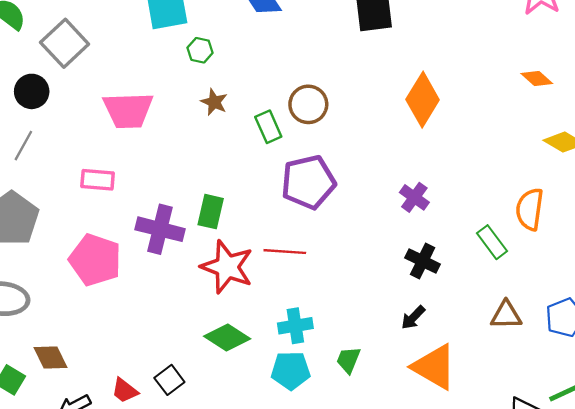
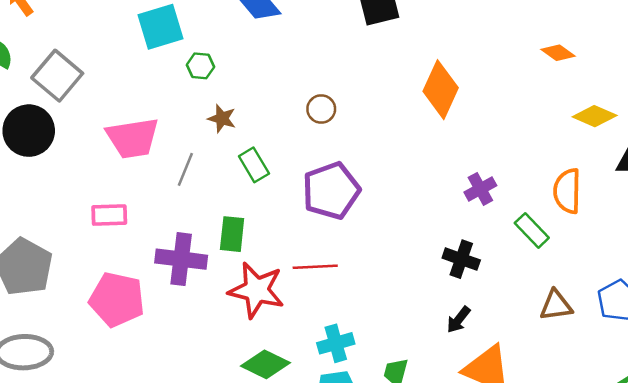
black circle: (32, 91) -> (29, 131), size x1.4
brown circle: (308, 104) -> (321, 109), size x0.7
green rectangle: (268, 127) -> (254, 165), moved
gray line: (23, 146) -> (185, 169), moved
purple cross: (414, 197) -> (480, 189), moved, turned 32

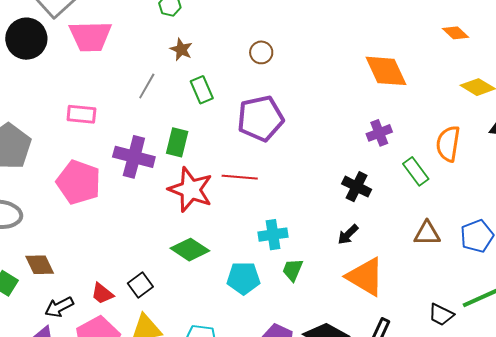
orange diamond: (441, 90) -> (386, 71), moved, turned -57
pink trapezoid: (133, 138) -> (90, 36), moved
cyan cross: (336, 343) -> (273, 235), moved

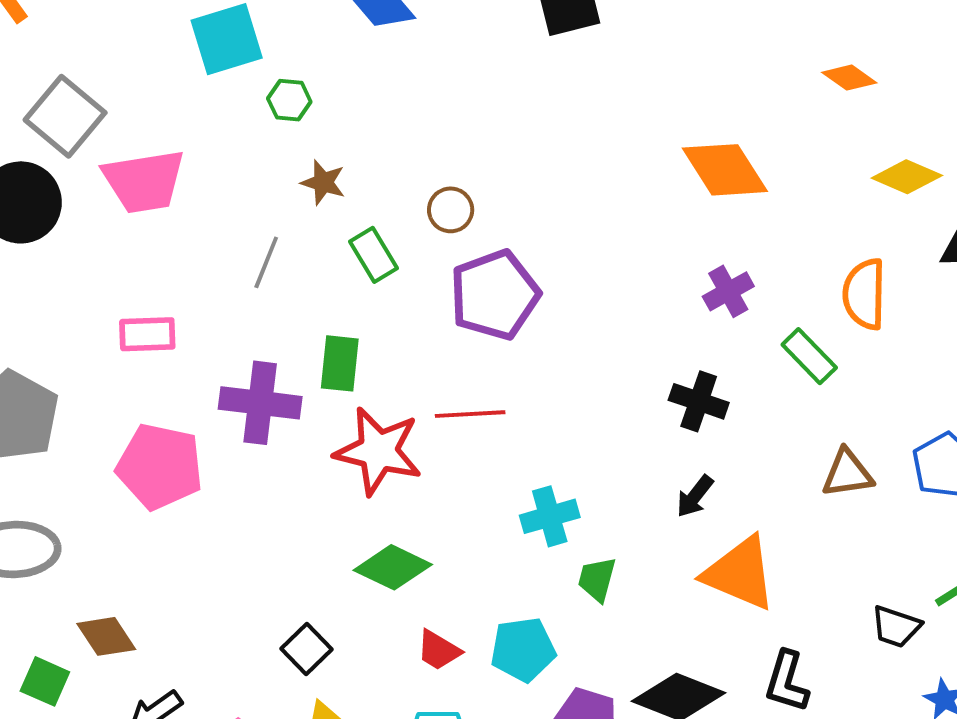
brown circle: (261, 52) -> (451, 210), moved
cyan pentagon: (243, 278) -> (523, 649), moved
red trapezoid: (102, 294) -> (439, 650), moved

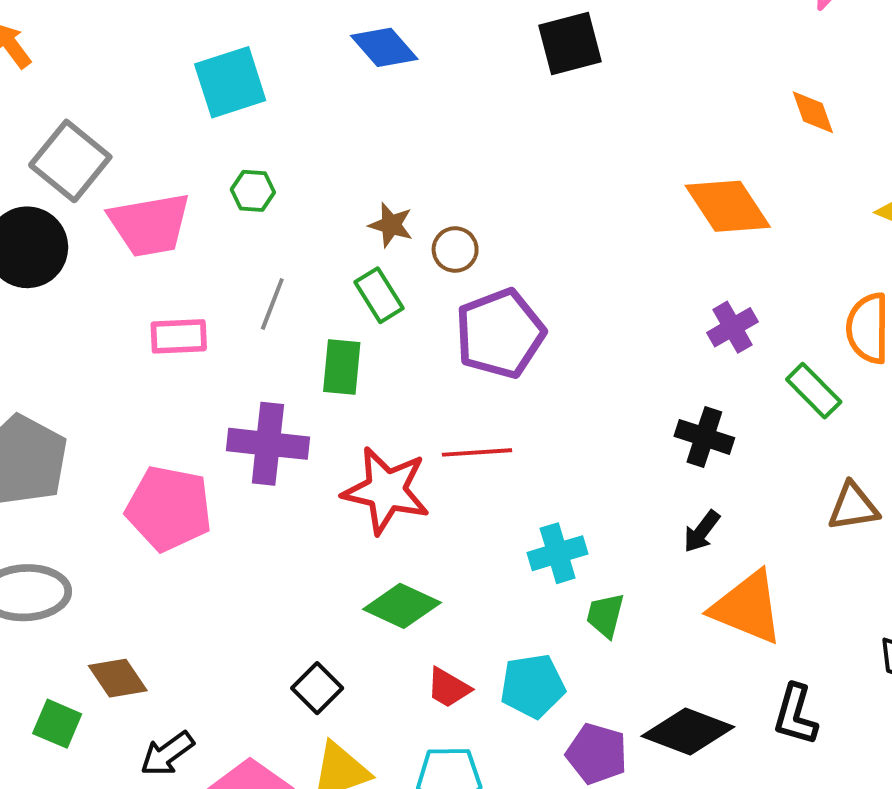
orange diamond: (849, 78) -> (813, 112), moved, turned 36
green hexagon: (289, 100) -> (253, 191), moved
brown star: (323, 182) -> (391, 225), moved
pink rectangle: (147, 334) -> (179, 336), moved
green rectangle: (340, 363) -> (342, 367), moved

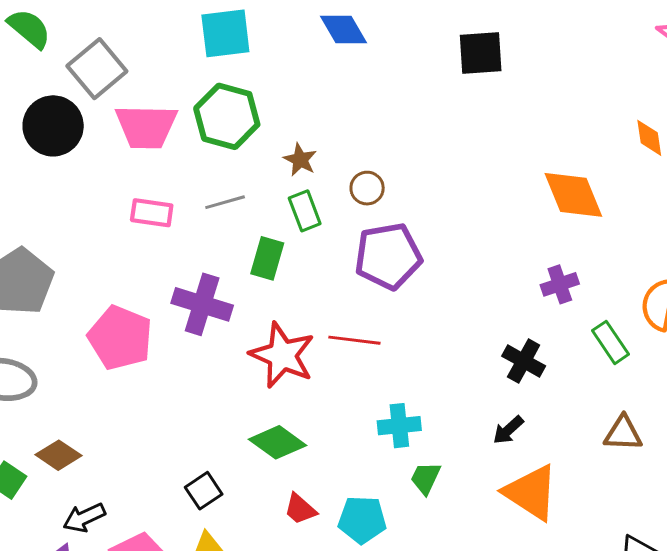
green hexagon: (253, 191) -> (227, 116), size x2.0
brown star: (391, 225) -> (300, 160), moved
gray line: (272, 304) -> (225, 202), turned 42
brown diamond: (118, 678) -> (59, 455), turned -33

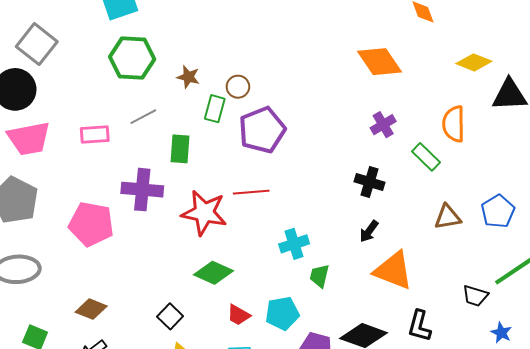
pink trapezoid: (146, 127) -> (29, 139), moved
green rectangle: (305, 211) -> (215, 109), moved, turned 48
brown diamond: (59, 455) -> (91, 309), moved

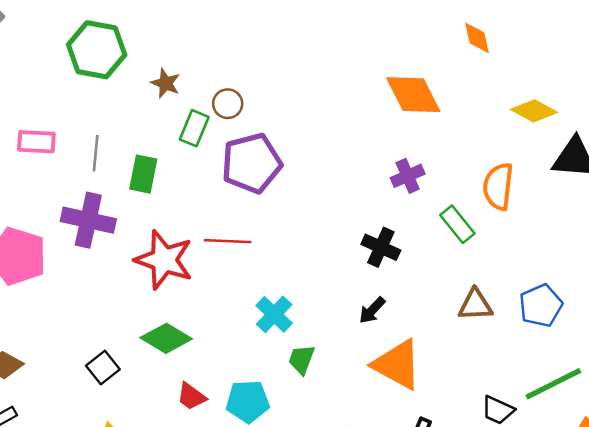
gray line: (143, 117) -> (96, 153), moved, turned -64
cyan cross: (294, 244) -> (274, 314), turned -36
black square: (170, 316) -> (103, 368), moved

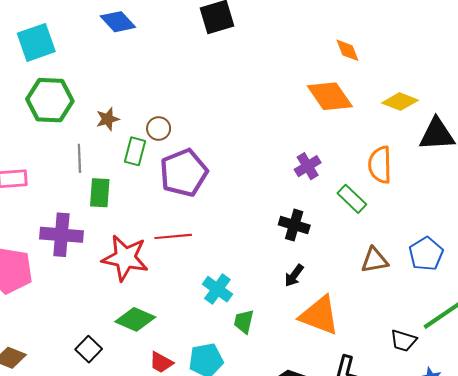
brown star: (166, 83) -> (108, 119), turned -30
orange diamond: (413, 95) -> (330, 96), moved
gray line: (96, 153) -> (79, 158), moved

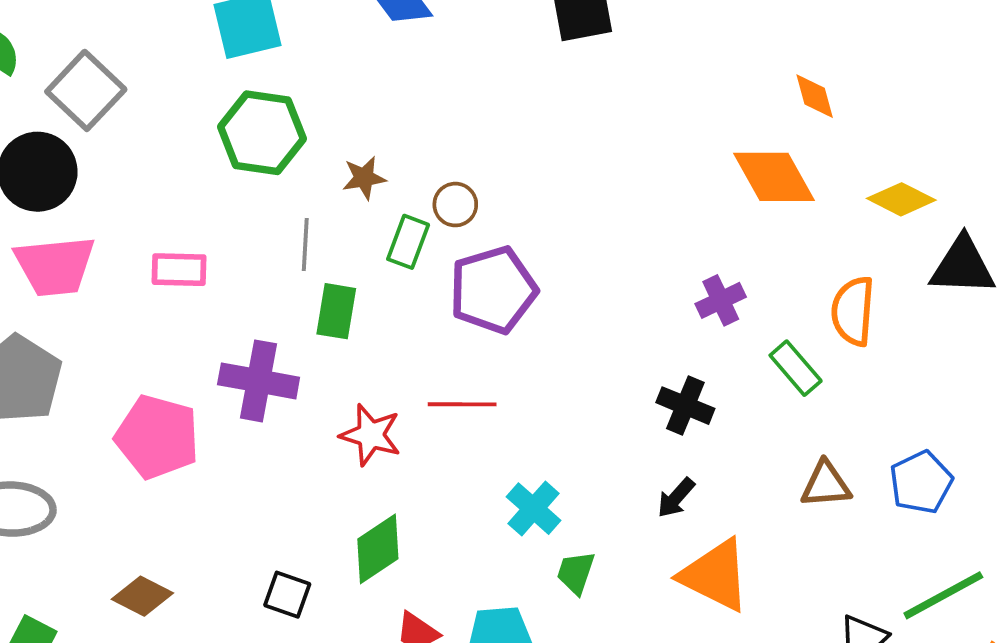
red star: (125, 258) -> (371, 435), size x0.7
green diamond: (135, 319) -> (378, 549), turned -63
black square: (89, 349) -> (287, 595), turned -30

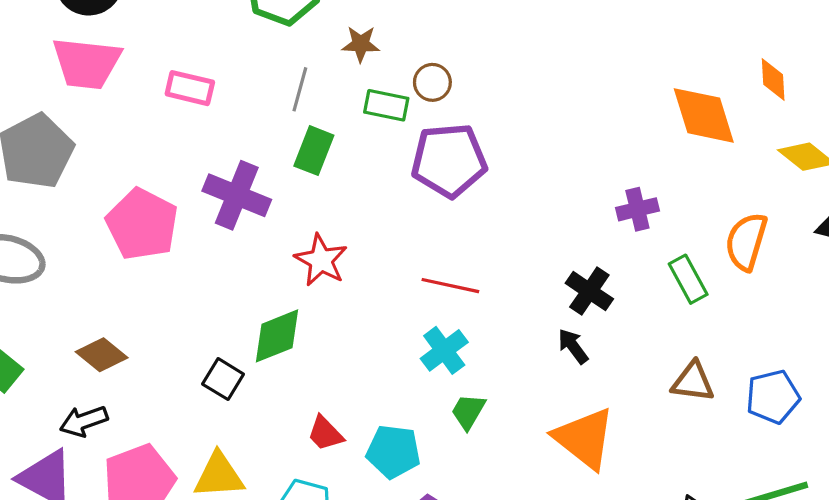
orange diamond: (815, 96) -> (773, 79), moved
green rectangle: (408, 242) -> (386, 105), turned 69
red line: (462, 404) -> (450, 286), moved
black arrow: (676, 498) -> (573, 346), moved, turned 90
green diamond: (378, 549) -> (277, 336), moved

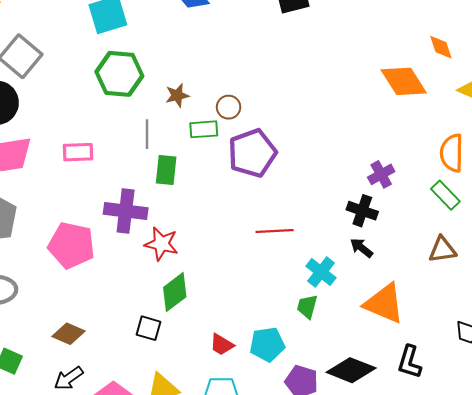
purple cross: (637, 209) -> (381, 174), moved
red star: (321, 260) -> (161, 244), moved
green rectangle: (688, 279) -> (445, 195), moved
cyan cross: (444, 350) -> (321, 272), moved

